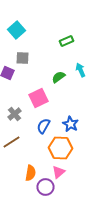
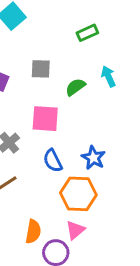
gray square: (22, 58) -> (41, 69), moved
pink square: (38, 98) -> (45, 119), turned 30
blue semicircle: (44, 126) -> (53, 161), turned -56

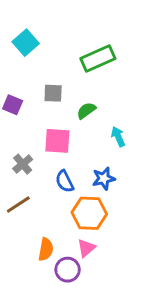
green rectangle: (87, 33) -> (98, 58), size x1.6
cyan arrow: (108, 76) -> (118, 137), moved
blue star: (93, 158) -> (104, 179), turned 30

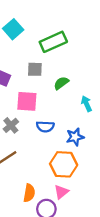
green rectangle: (98, 58) -> (53, 42), moved
pink square: (57, 141) -> (27, 101), moved
blue semicircle: (65, 181) -> (45, 127), moved, turned -60

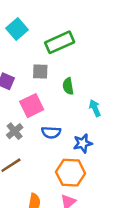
green semicircle: (61, 83) -> (68, 86), turned -63
pink square: (27, 101) -> (32, 106), turned -30

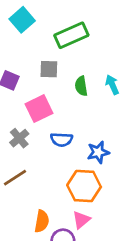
cyan arrow: (95, 108) -> (112, 85), moved

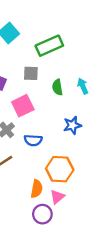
blue semicircle: (62, 140) -> (33, 140), moved
blue star: (98, 152) -> (72, 125), moved
orange semicircle: (42, 221) -> (37, 189), moved

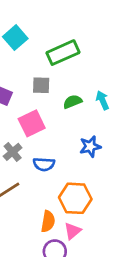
green semicircle: (57, 87) -> (73, 102), turned 77

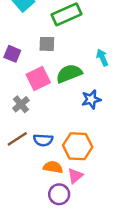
green semicircle: (73, 102) -> (69, 74), moved, size x1.5
blue semicircle: (44, 164) -> (43, 140), moved
orange semicircle: (48, 221) -> (53, 167), turned -90

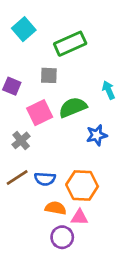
pink triangle: (75, 176) -> (79, 217), turned 42

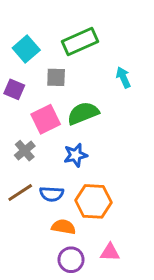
cyan square: (24, 29) -> (26, 49), moved
cyan arrow: (109, 90) -> (123, 77), moved
blue star: (97, 135) -> (76, 155), moved
pink triangle: (79, 217) -> (110, 252), moved

